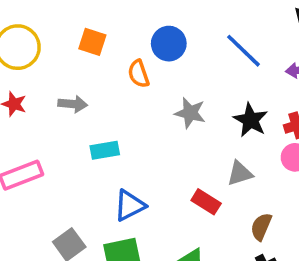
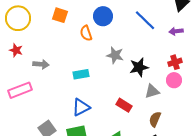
gray arrow: (73, 104) -> (41, 64), moved
black star: (251, 120) -> (139, 67), moved, turned 30
cyan rectangle: (105, 150) -> (81, 74), moved
gray triangle: (240, 173) -> (152, 91), moved

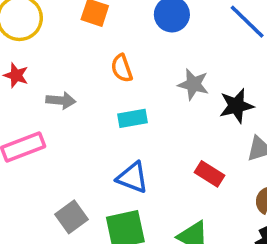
orange semicircle: (86, 33) -> (122, 68), moved
blue triangle: (81, 107) -> (132, 177), turned 48

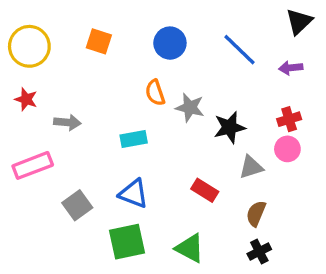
orange semicircle: (122, 68) -> (155, 93), moved
gray square: (72, 217) -> (77, 205), moved

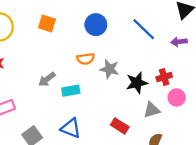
orange semicircle: (155, 93) -> (86, 59), turned -78
red cross: (289, 119) -> (164, 77), moved
gray arrow: (67, 122) -> (47, 79), moved, turned 138

